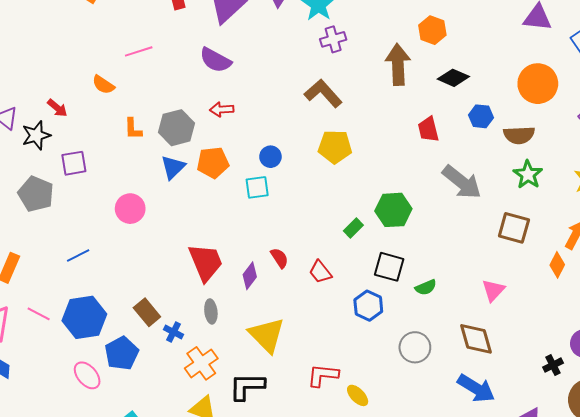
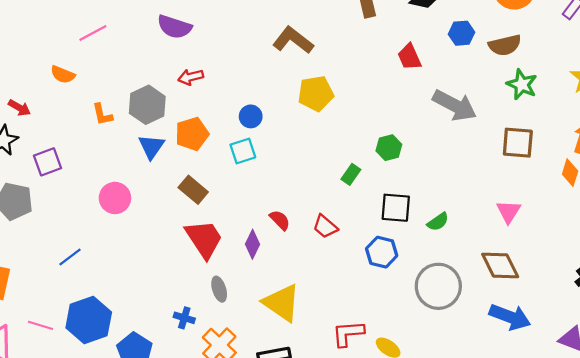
green hexagon: (393, 210) -> (389, 148), size x0.7
brown rectangle: (147, 312) -> (193, 190), moved
gray circle: (415, 347) -> (438, 286), size x1.4

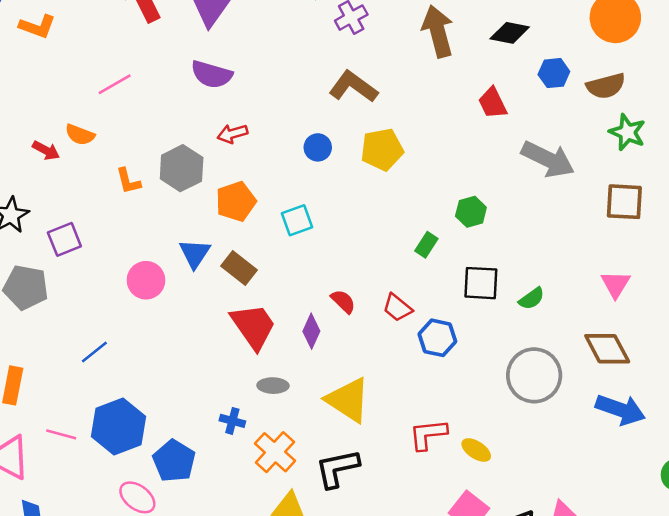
red arrow: (19, 108) -> (46, 150), moved
blue circle: (251, 116) -> (318, 147), moved
blue triangle: (151, 147) -> (195, 253), moved
blue hexagon: (382, 252) -> (437, 338), moved
gray ellipse: (219, 289) -> (273, 386), turned -70

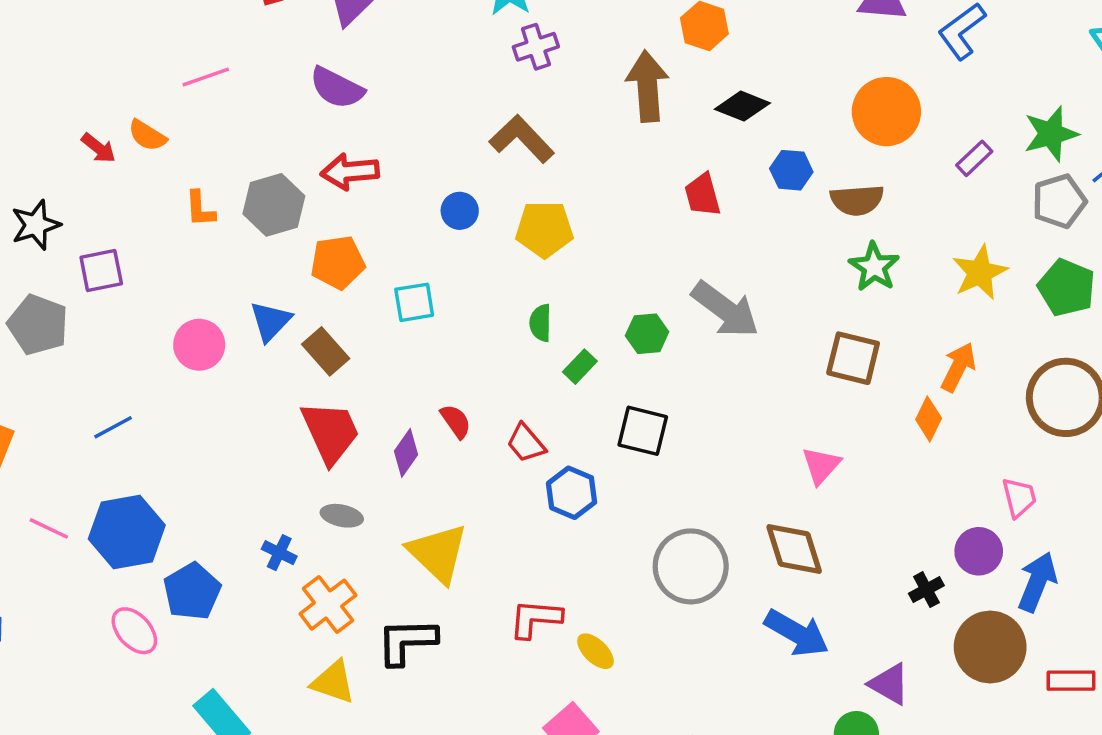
red arrow: (232, 134) -> (350, 172), size x1.4
gray arrow: (548, 159) -> (725, 310), moved
green semicircle: (532, 299) -> (540, 323), moved, turned 116

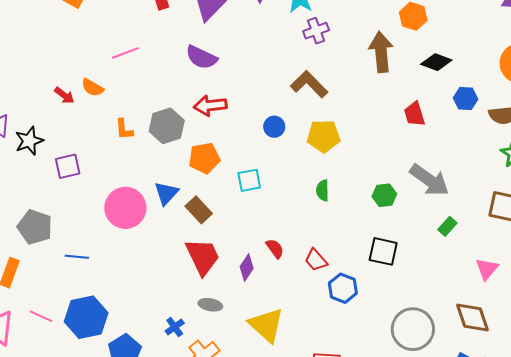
gray pentagon: (38, 325) -> (35, 227), moved
pink circle: (199, 345) -> (125, 208), size x1.4
green rectangle: (580, 367) -> (447, 226), moved
blue line: (113, 427) -> (77, 257), turned 35
blue cross: (279, 553) -> (175, 327), turned 30

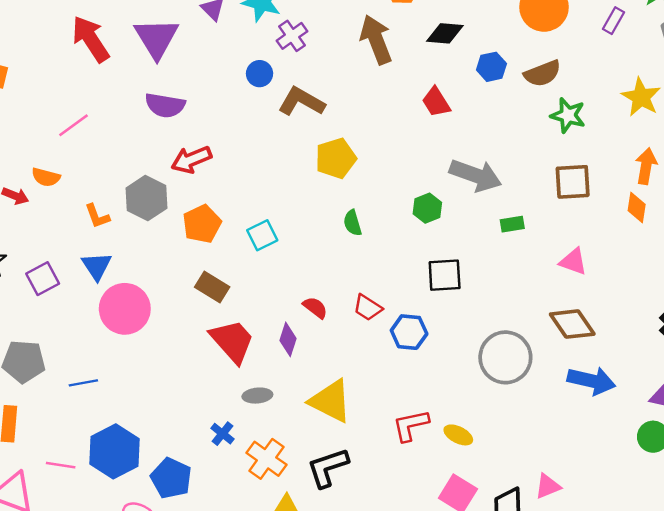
blue circle: (274, 127) -> (260, 74), moved
blue triangle: (166, 193) -> (97, 266), moved
green rectangle: (447, 226) -> (512, 224), turned 54
pink triangle: (487, 269) -> (573, 262), turned -35

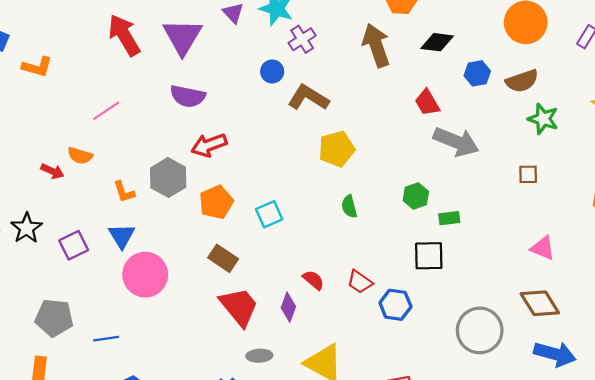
gray arrow: (476, 175) -> (456, 142), moved
brown square: (573, 182) -> (528, 174), moved, size x0.6
green rectangle: (512, 224) -> (449, 218), moved

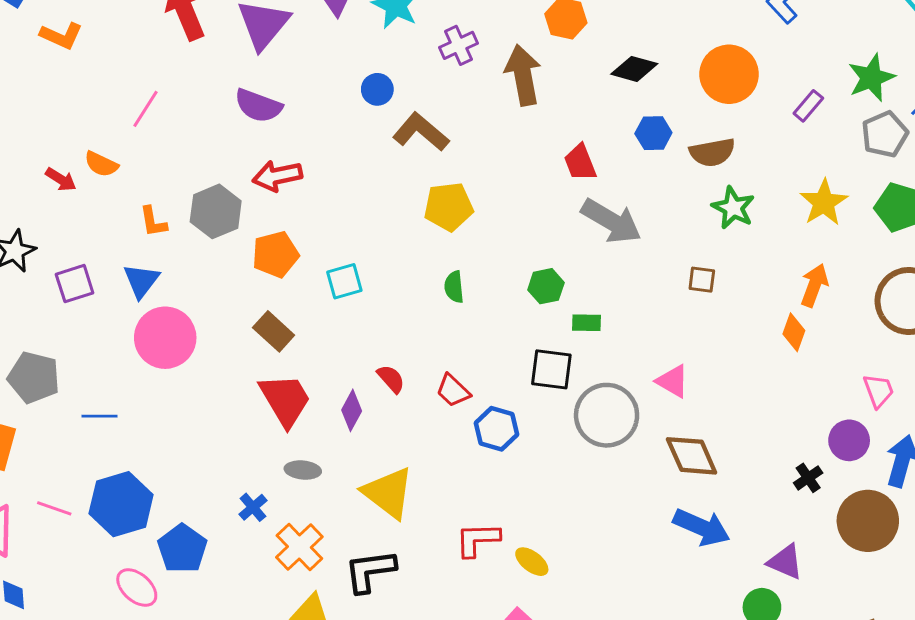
purple cross: (302, 39) -> (458, 45), moved
black diamond: (437, 42) -> (634, 69), moved
pink line: (106, 111) -> (146, 109), turned -32
pink triangle: (543, 248) -> (673, 381), moved
gray circle: (480, 330) -> (607, 415), moved

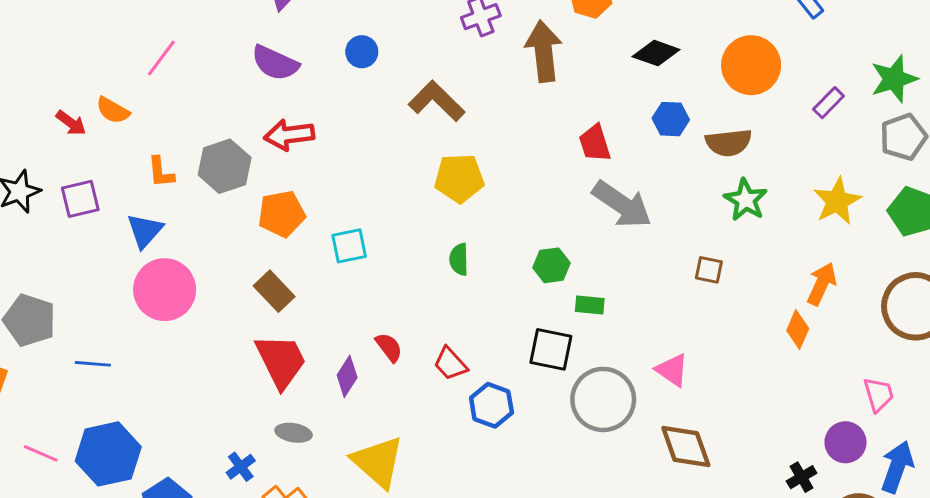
blue circle: (377, 89) -> (362, 52), moved
purple square: (75, 284) -> (80, 199), moved

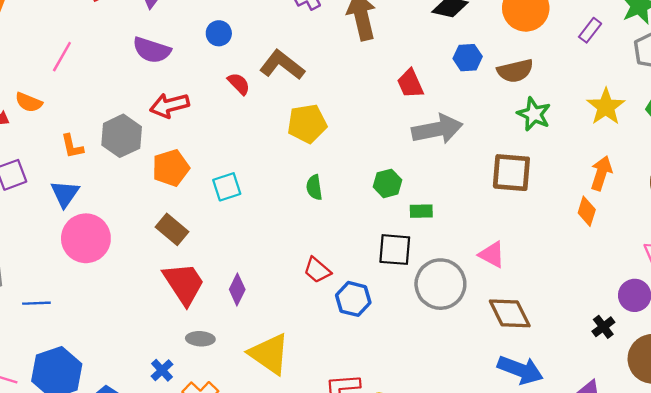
gray arrow: (622, 204) -> (437, 129), turned -39
brown square: (709, 270) -> (511, 173), size x1.8
red semicircle: (389, 347) -> (239, 84), moved

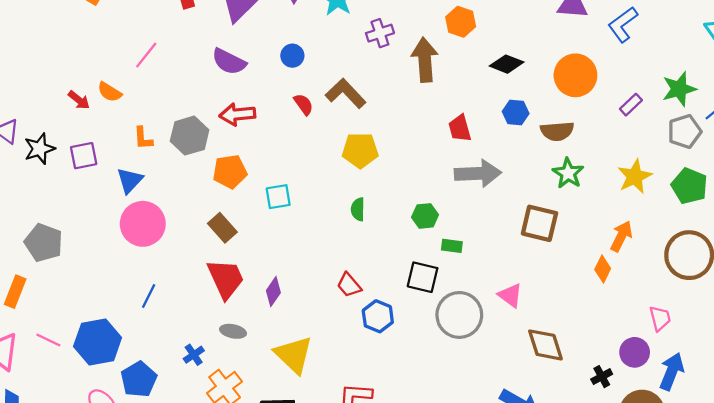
blue line: (36, 303) -> (149, 296), moved, turned -70
brown diamond: (510, 313) -> (545, 345), moved

